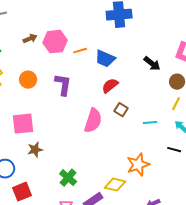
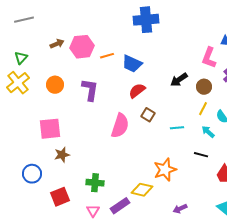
black arrow: (152, 64) -> (179, 80), moved, turned 108
green cross: (68, 178) -> (95, 183), turned -36
red square: (22, 192) -> (60, 197), moved

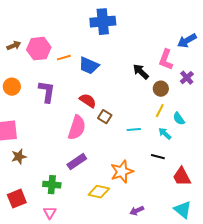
black arrow: (179, 80) -> (141, 72), moved, turned 78
red semicircle: (137, 91) -> (88, 101), moved, turned 72
purple rectangle: (120, 206) -> (77, 162), moved

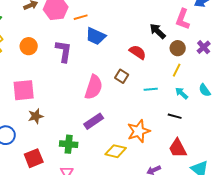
blue trapezoid: (89, 66) -> (96, 36), moved
purple cross: (187, 78) -> (204, 47), moved
red semicircle: (88, 101) -> (138, 52), moved
cyan semicircle: (179, 119) -> (205, 90), moved
red trapezoid: (182, 177) -> (178, 148), moved

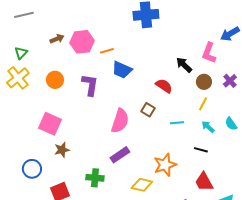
pink square: (24, 90) -> (50, 124), turned 30

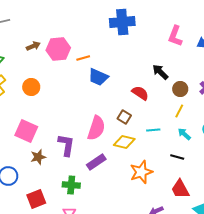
pink L-shape: (209, 53) -> (175, 36), moved
purple L-shape: (90, 85) -> (66, 145), moved
yellow diamond: (142, 185) -> (124, 142), moved

